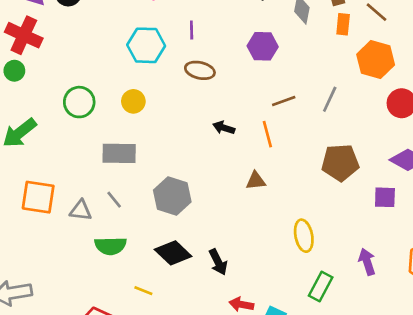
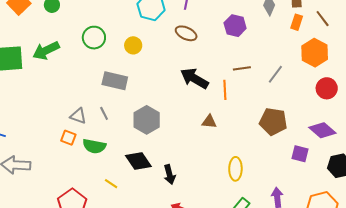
black arrow: (224, 128) -> (194, 78), size x1.8
orange square: (38, 197) -> (68, 138), moved, size x0.6

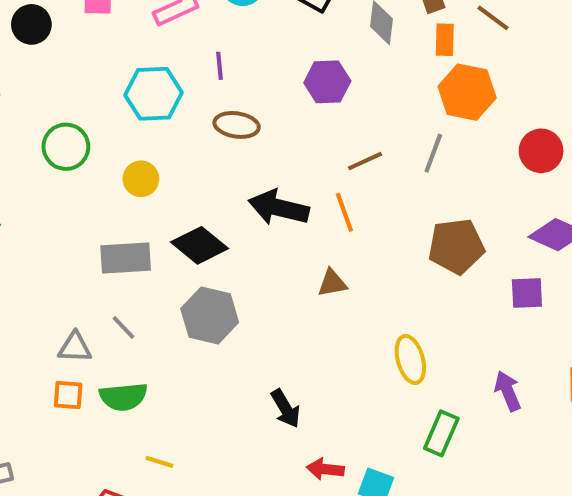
green circle: (94, 38) -> (66, 147), moved
orange hexagon: (315, 53) -> (467, 92), moved
black diamond: (138, 161) -> (200, 245), moved
yellow line: (111, 184) -> (159, 462), moved

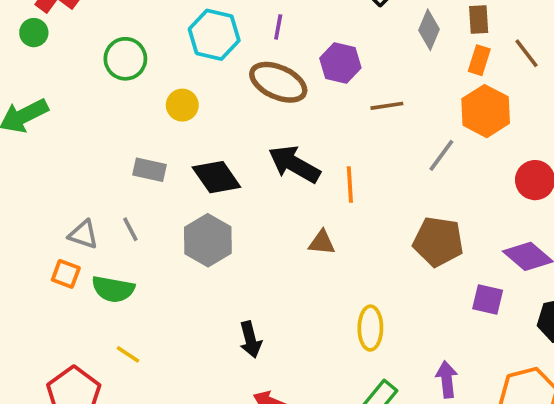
purple hexagon: (327, 82) -> (340, 63), moved
brown ellipse: (237, 125) -> (278, 82), size x1.4
brown line: (365, 161) -> (387, 106), moved
gray rectangle: (126, 258) -> (149, 170), size x0.7

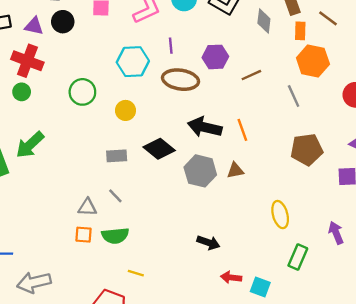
gray line: (441, 155) -> (294, 96), turned -45
gray hexagon: (208, 240) -> (200, 171), moved
black arrow: (250, 340) -> (208, 243), turned -40

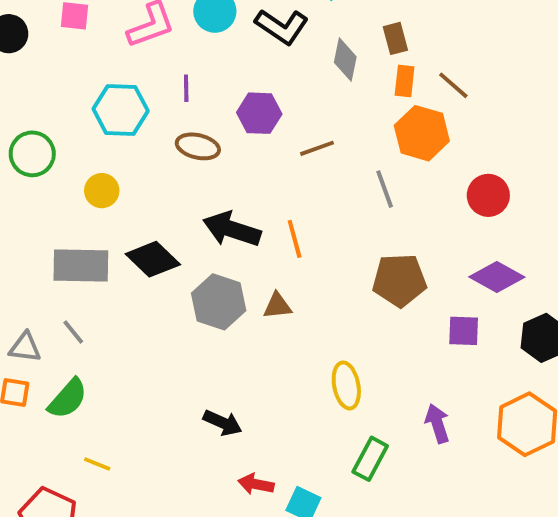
brown line: (328, 18) -> (453, 85), moved
brown ellipse: (180, 80) -> (198, 146), size x0.7
gray rectangle: (117, 156) -> (81, 265), size x1.6
green semicircle: (115, 236) -> (68, 399), turned -48

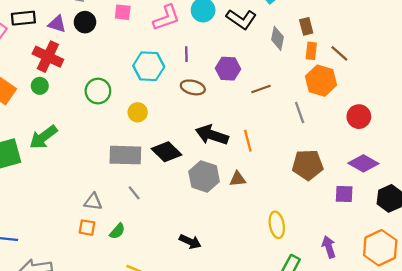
gray line: (73, 332) -> (134, 193), moved
green semicircle: (68, 399) -> (117, 231), size x0.7
black arrow: (223, 423) -> (190, 242), moved

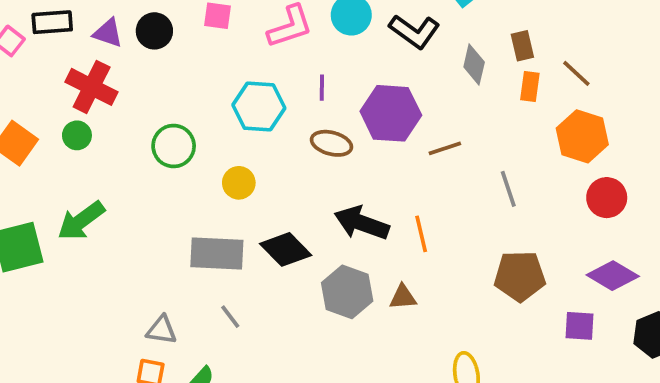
brown line: (339, 53) -> (576, 73), moved
purple hexagon: (228, 69) -> (391, 113), size x1.4
orange hexagon: (321, 81) -> (582, 136), moved

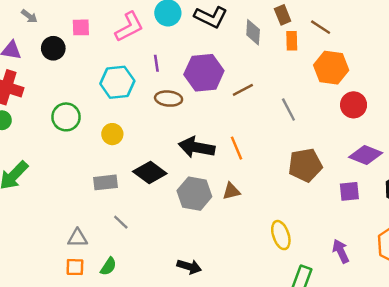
black circle: (154, 31) -> (53, 48), moved
gray rectangle: (217, 254) -> (106, 182), size x0.7

